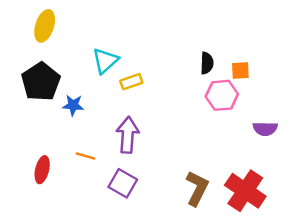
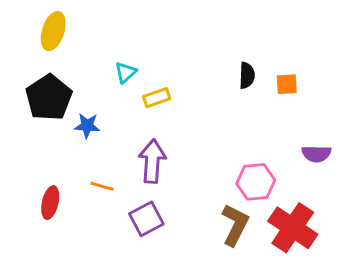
cyan triangle: (105, 61) -> (126, 72), size x0.7
pink hexagon: (222, 95) -> (256, 182), moved
purple square: (123, 183) -> (146, 219), turned 32

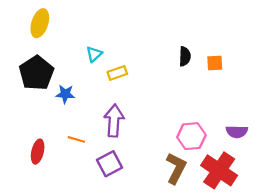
purple semicircle: (316, 154) -> (237, 132), moved

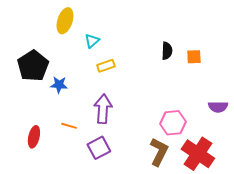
yellow ellipse: (40, 23) -> (65, 21), moved
cyan triangle: (94, 54) -> (92, 41), moved
purple semicircle: (237, 132) -> (218, 107), moved

